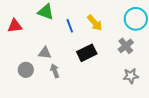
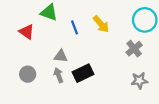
red triangle: (15, 26) -> (27, 32), moved, turned 42
gray triangle: (45, 53) -> (61, 56), moved
black rectangle: (87, 53) -> (83, 73), moved

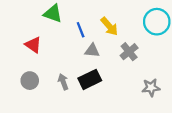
red triangle: (27, 32) -> (33, 45), moved
gray cross: (134, 49) -> (129, 52), moved
gray triangle: (61, 56) -> (92, 51), moved

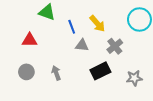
red triangle: (33, 45) -> (30, 40), turned -35
black rectangle: (90, 79) -> (100, 71), moved

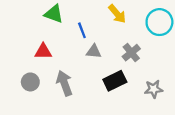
yellow arrow: (97, 24) -> (117, 14), moved
red triangle: (30, 40) -> (43, 51), moved
gray arrow: (56, 73) -> (64, 83), size x1.5

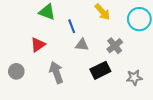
red triangle: (43, 51) -> (38, 45), turned -35
gray circle: (30, 82) -> (16, 71), moved

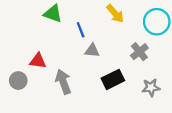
red triangle: (38, 45) -> (38, 61), moved, turned 42
gray cross: (115, 46) -> (139, 52), moved

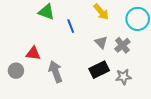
gray triangle: (92, 51) -> (101, 42), moved, turned 40
gray star: (151, 87) -> (123, 77), moved

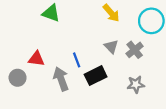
blue line: (71, 26) -> (77, 60), moved
black rectangle: (99, 70) -> (96, 76), moved

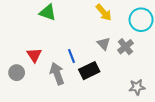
red triangle: (36, 59) -> (34, 55), turned 49
gray star: (136, 84) -> (137, 87), moved

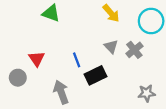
gray arrow: (57, 74) -> (61, 92), moved

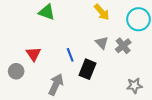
black rectangle: (96, 75) -> (88, 69), turned -42
gray arrow: (61, 92) -> (56, 85), turned 45

